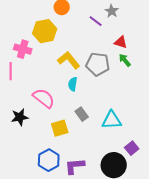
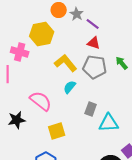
gray star: (112, 11) -> (77, 14), moved
red triangle: (121, 42) -> (94, 43), moved
cyan semicircle: (73, 84) -> (70, 87), turned 32
gray rectangle: (82, 114) -> (91, 109), moved, turned 56

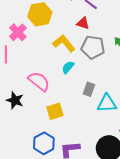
red triangle: (94, 43) -> (83, 23), moved
pink cross: (20, 52) -> (18, 32), turned 30
black star: (17, 120) -> (15, 100), turned 30

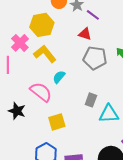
yellow L-shape: (64, 43) -> (45, 54), moved
cyan semicircle: (68, 67) -> (59, 77), moved

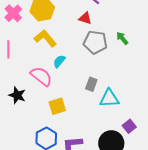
pink cross: (20, 43) -> (13, 13), moved

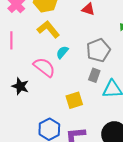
gray pentagon: (95, 42) -> (98, 50), moved, turned -30
yellow square: (57, 106) -> (74, 100), moved

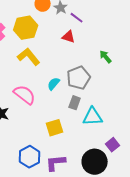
cyan semicircle: (62, 52) -> (54, 84), moved

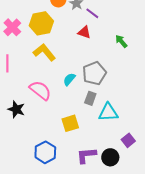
green arrow: (106, 57) -> (121, 41), moved
black circle: (95, 162) -> (110, 157), size x0.7
purple L-shape: (56, 163) -> (86, 155), moved

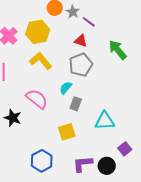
green arrow: (121, 41) -> (118, 50), size x1.5
gray pentagon: (94, 73) -> (81, 65), moved
gray rectangle: (90, 98) -> (76, 104), moved

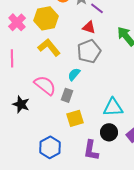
gray rectangle: (76, 104) -> (67, 95), moved
purple L-shape: (83, 164) -> (91, 150), turned -75
black circle: (107, 166) -> (109, 132), moved

